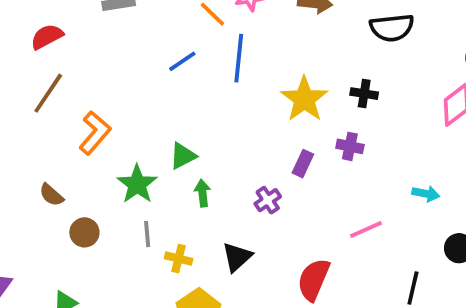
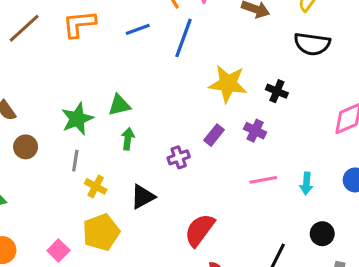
yellow star: (304, 99) -> (228, 84), turned 30
orange L-shape: (95, 133) -> (79, 24), moved, turned -150
cyan arrow: (426, 194) -> (306, 183), turned 70
pink line: (366, 230) -> (263, 180), moved

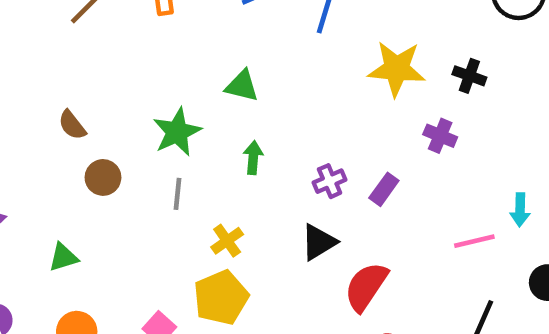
green triangle: (119, 105) -> (242, 86), moved, turned 30
purple rectangle: (214, 135) -> (384, 189), moved
pink line: (263, 180) -> (474, 241), moved
yellow cross: (96, 186) -> (227, 241), moved, turned 30
black triangle: (143, 197) -> (319, 242), moved

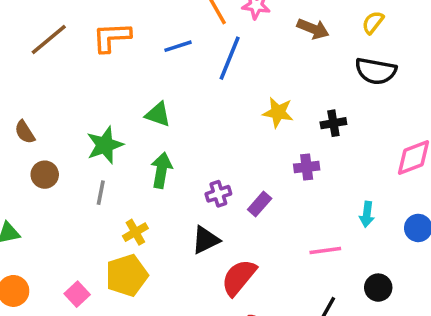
yellow star: (397, 69) -> (278, 112), size x0.7
black cross: (469, 76) -> (333, 123), turned -35
purple cross: (440, 136) -> (307, 167), turned -35
green arrow: (253, 158) -> (161, 170), size x1.4
cyan arrow: (520, 210) -> (367, 214), moved

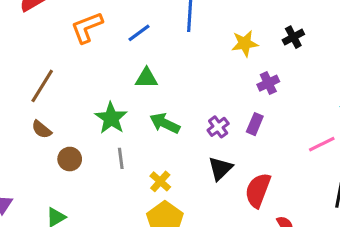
brown line: (49, 40) -> (42, 86), moved
blue line: (178, 46) -> (139, 33), moved
purple cross: (307, 167) -> (268, 83), moved
green arrow: (161, 170) -> (165, 123), turned -56

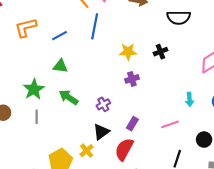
purple cross: (268, 83) -> (132, 79), moved
purple rectangle: (255, 124) -> (132, 124), moved
yellow cross: (160, 181) -> (87, 151), moved

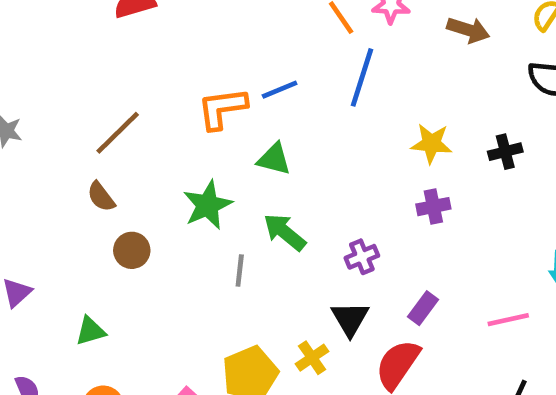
orange L-shape: (26, 28) -> (222, 108), moved
gray line: (37, 117) -> (240, 270), moved
black triangle: (101, 132) -> (350, 319), turned -30

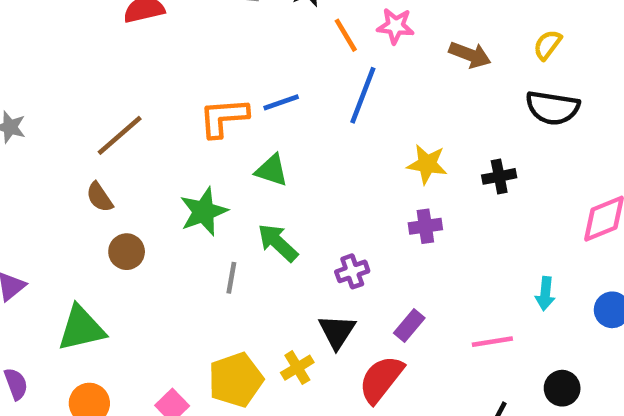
green triangle: (91, 331) -> (81, 328), size x1.6

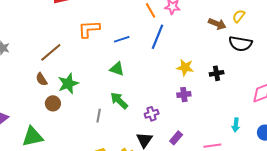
brown arrow: (470, 55) -> (217, 24), moved
orange L-shape: (224, 117) -> (89, 29), moved
green star: (204, 212) -> (68, 84), moved

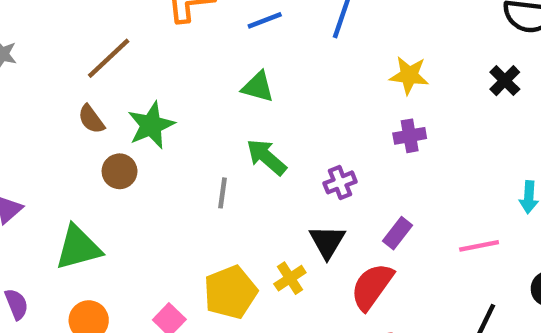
black cross: (217, 73) -> (505, 81), moved, turned -32

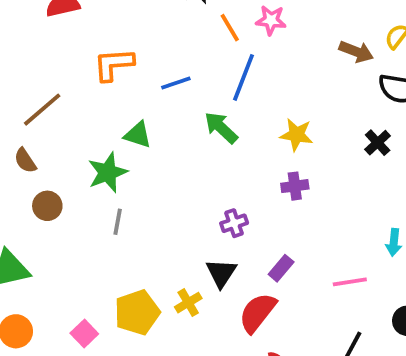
green triangle: (258, 87) -> (138, 135), moved
green star: (151, 125) -> (108, 172), moved
green arrow: (266, 157) -> (221, 128), moved
gray line: (223, 193) -> (118, 222), moved

